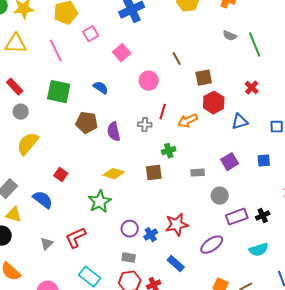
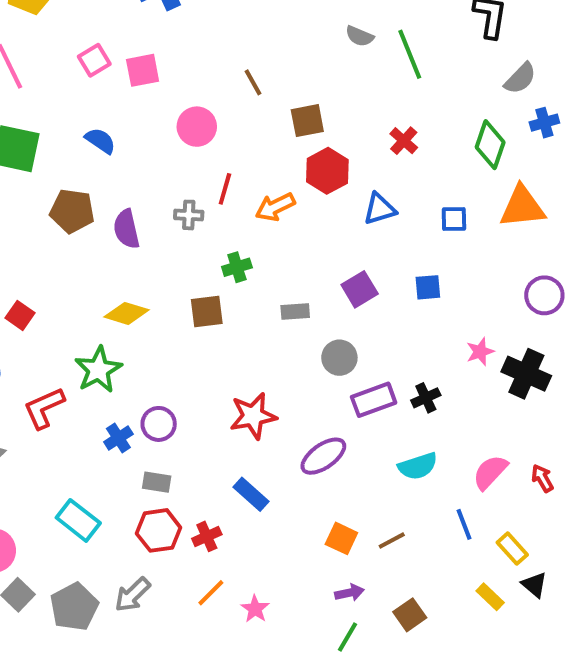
pink square: (91, 34) -> (94, 60), moved
pink square: (122, 53) -> (143, 70), turned 30
blue cross: (151, 235) -> (118, 438), moved
red L-shape: (76, 238) -> (44, 408), moved

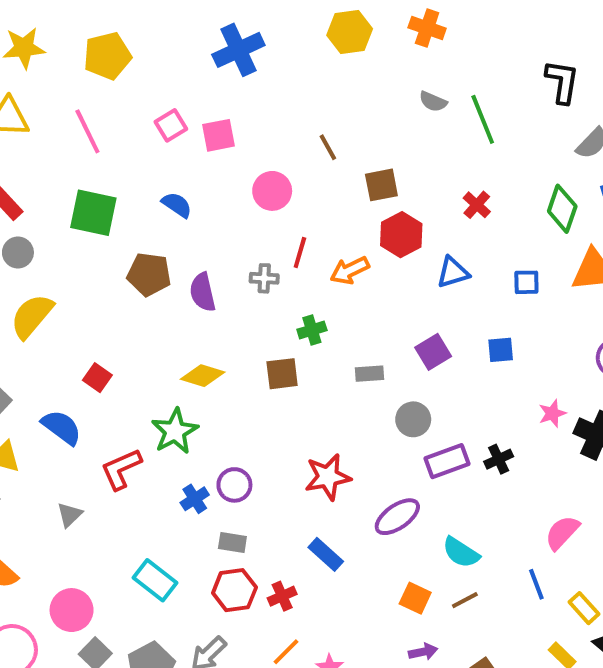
cyan semicircle: (418, 466) -> (461, 552), moved, turned 51

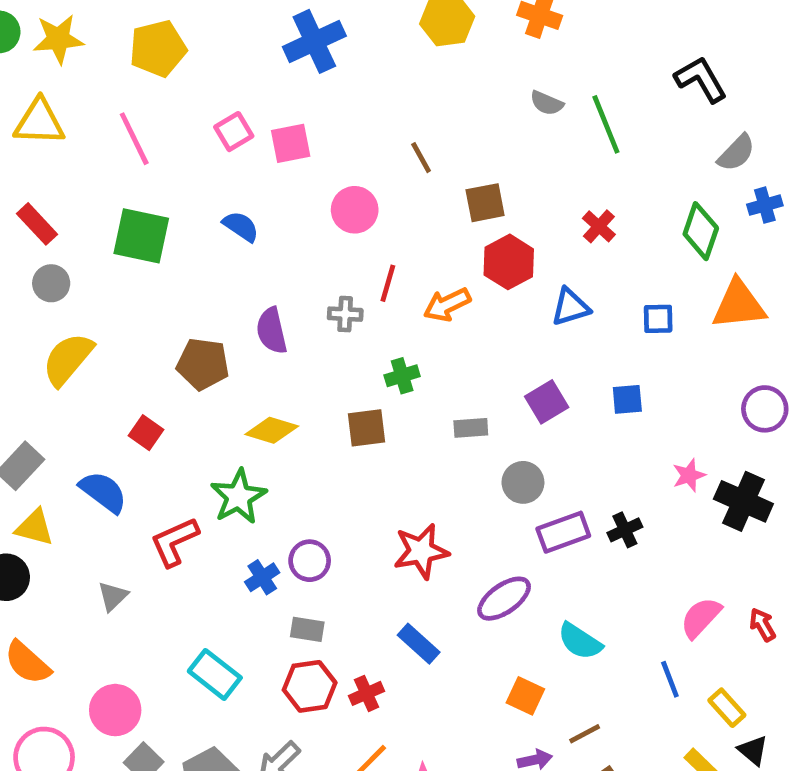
black L-shape: (562, 82) -> (701, 79), turned -39
brown pentagon: (149, 274) -> (203, 364), moved
brown line: (465, 600) -> (585, 734), moved

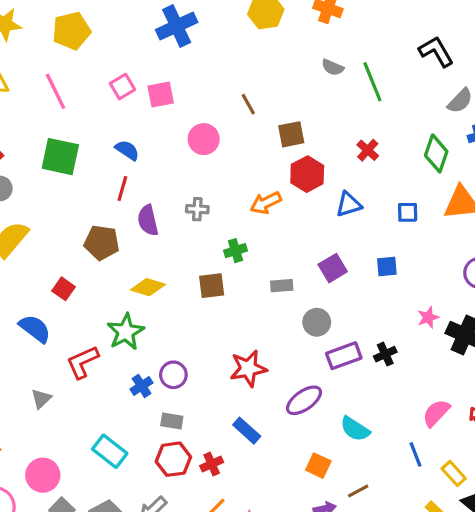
red line: (388, 283) -> (122, 188), moved

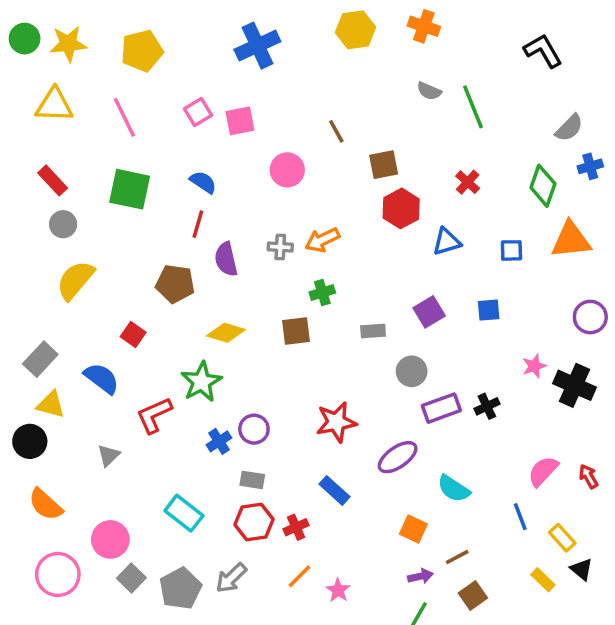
black L-shape: (436, 51) -> (543, 51), moved
orange arrow: (266, 203) -> (322, 240), moved

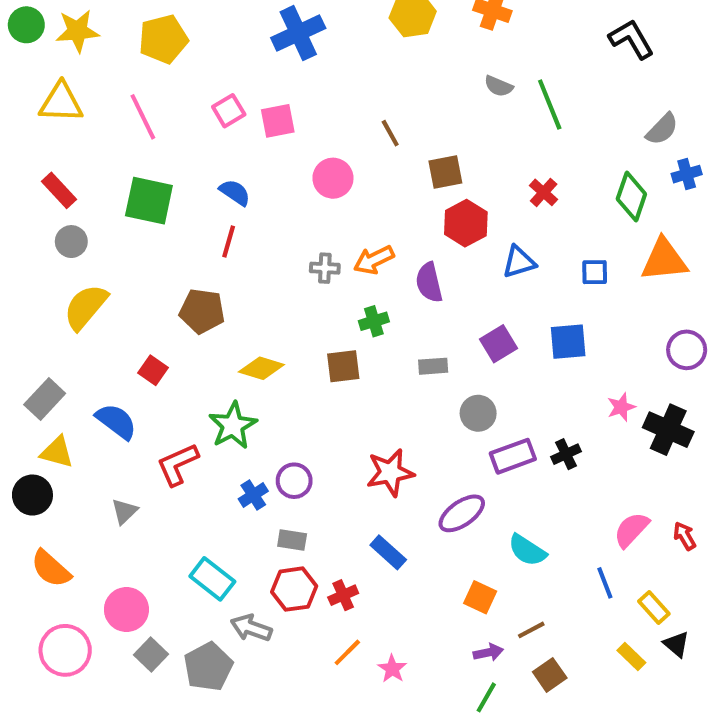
purple semicircle: (226, 259) -> (429, 282), moved
blue square: (489, 310) -> (568, 342), size x1.4
gray arrow: (231, 578) -> (251, 628), moved, turned 64

